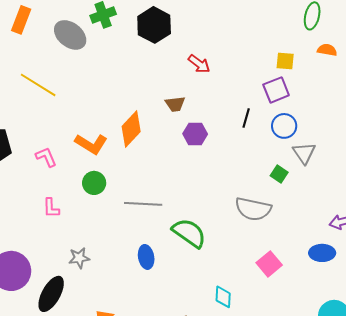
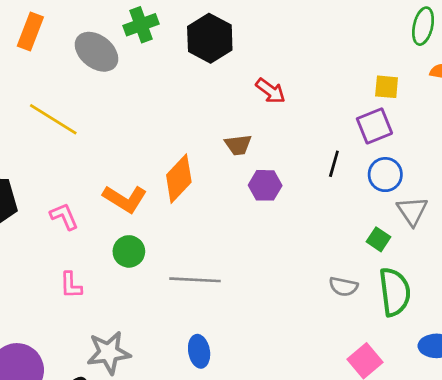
gray semicircle: (253, 209) -> (343, 287), size x0.6
green semicircle: (189, 233) -> (395, 292), moved, turned 48
gray star: (79, 258) -> (109, 353), size x1.5

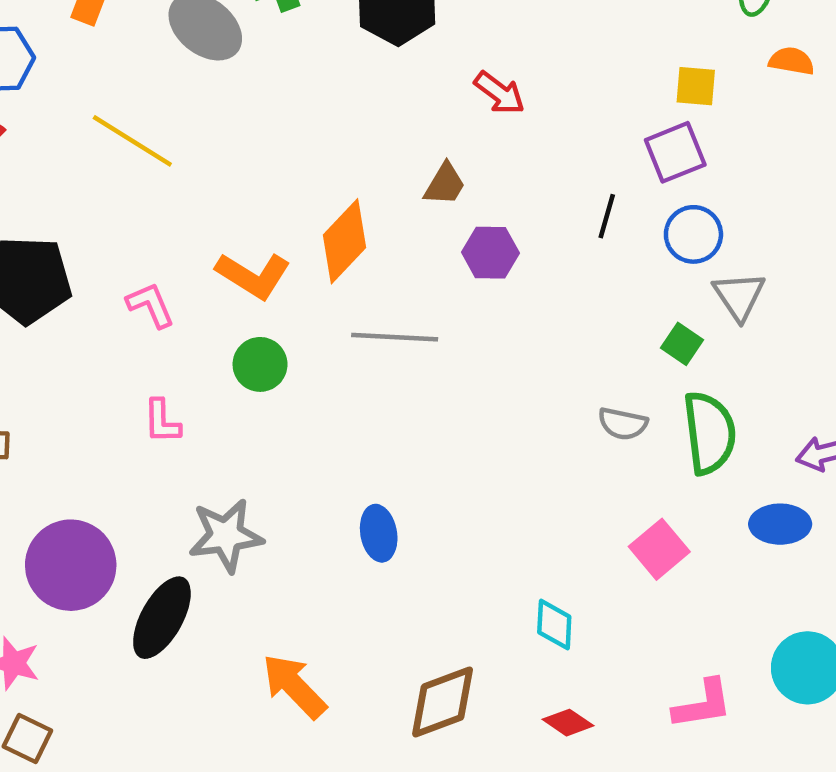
brown trapezoid: (238, 145) -> (445, 184), turned -52
gray line: (195, 280) -> (395, 337), moved

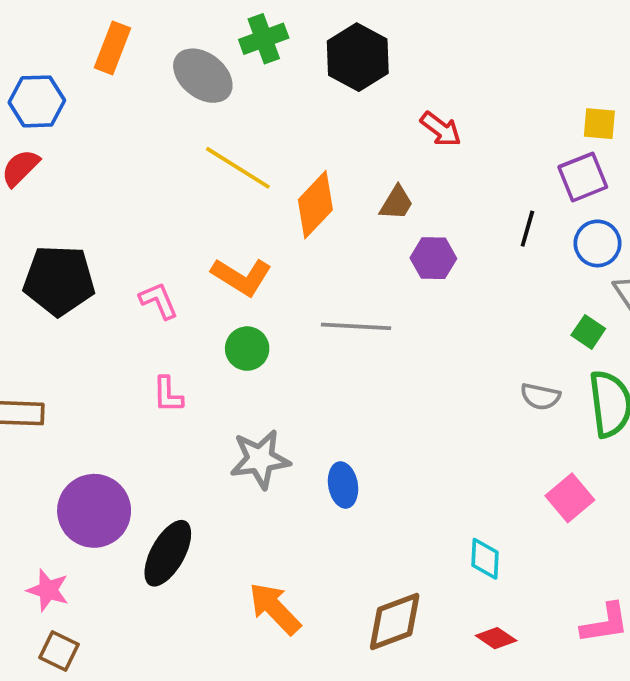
yellow line: (132, 141) -> (238, 168), moved
orange diamond: (344, 241) -> (315, 205), moved
gray star: (226, 536) -> (260, 459), moved

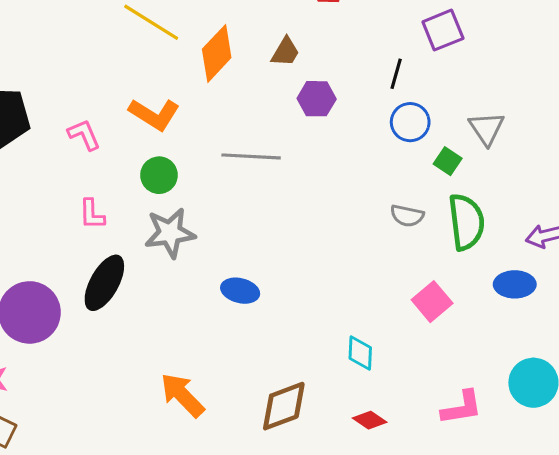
blue circle: (597, 243) -> (410, 122), moved
gray star: (260, 459) -> (170, 233), moved
blue ellipse: (343, 485) -> (240, 291), turned -66
black ellipse: (168, 553) -> (104, 283), moved

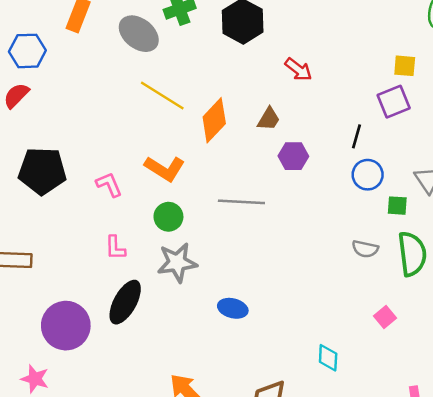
green square: (448, 161) -> (397, 206), turned -30
pink square: (432, 302) -> (385, 317), size x0.7

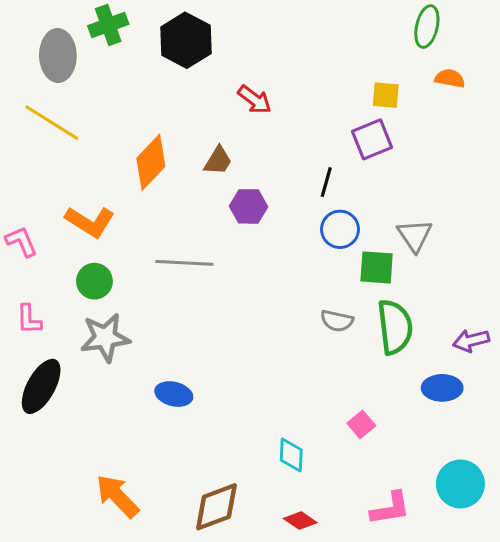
gray ellipse: (139, 34) -> (58, 56), turned 51
yellow line: (162, 95) -> (52, 123), moved
green square: (397, 206) -> (377, 267), size x1.4
pink square: (385, 317) -> (361, 425), moved

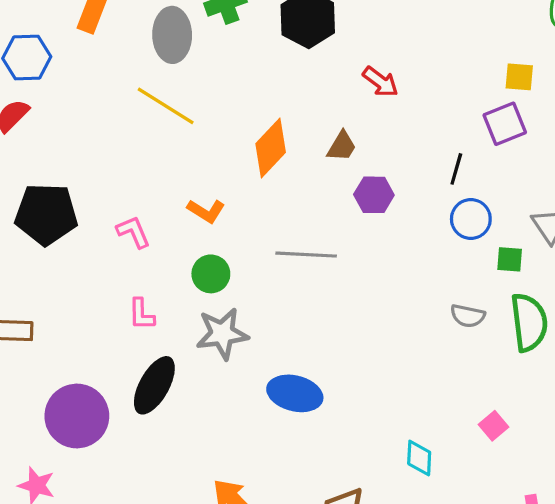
orange L-shape: (90, 222) -> (206, 211), size x0.7
green square: (377, 267) -> (510, 259), size x0.7
blue ellipse: (174, 394) -> (295, 393), size x1.4

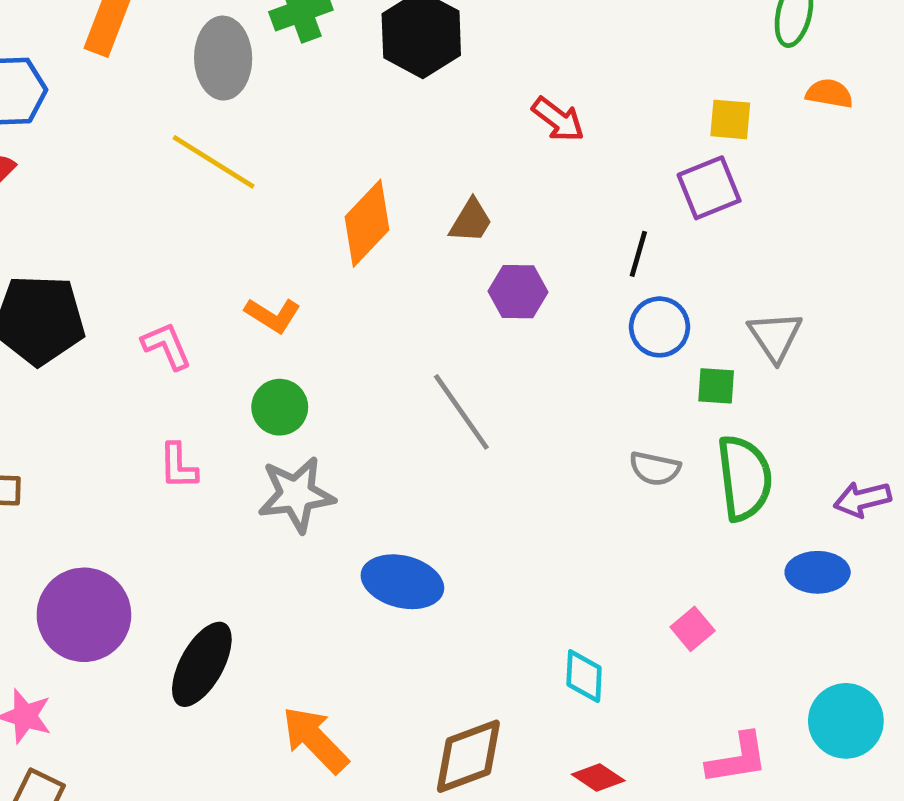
red arrow: (380, 82) -> (558, 119), moved
gray line: (306, 255) -> (461, 412), moved, turned 52
black ellipse: (154, 385) -> (202, 664), moved

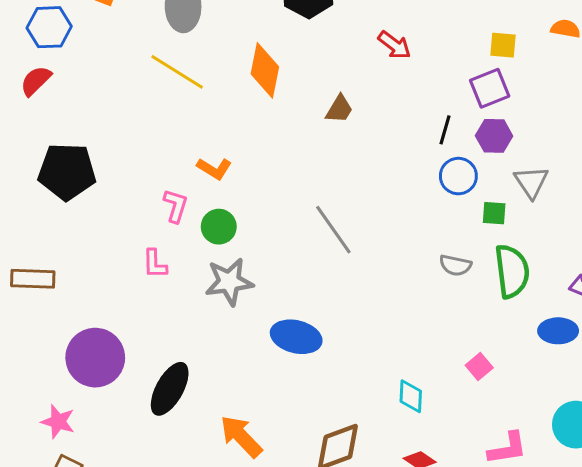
orange diamond: (367, 223) -> (265, 70), moved, turned -32
purple hexagon: (518, 292) -> (494, 136), moved
pink L-shape: (167, 346) -> (176, 206), moved, turned 40

